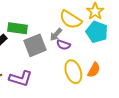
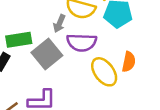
gray arrow: (56, 34) -> (59, 24), moved
purple semicircle: (63, 45) -> (82, 42), size x1.6

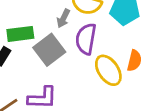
purple semicircle: (82, 42) -> (86, 39), turned 96

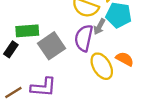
gray arrow: (63, 18) -> (99, 27), moved
orange semicircle: (134, 61) -> (125, 59), turned -78

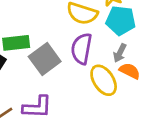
gray arrow: (99, 27) -> (120, 53), moved

